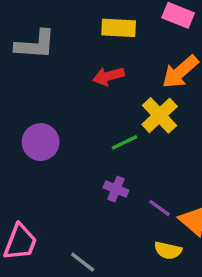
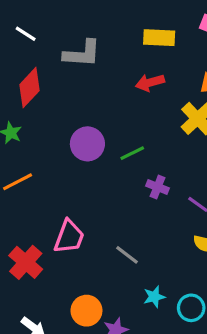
green line: (125, 142) -> (132, 153), moved

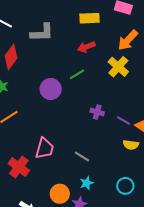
green line: (132, 153) -> (77, 74), moved
cyan star: (154, 297) -> (87, 183), moved

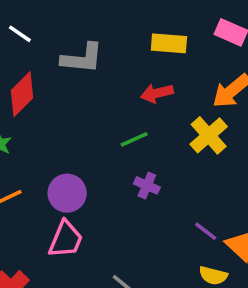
purple circle: (51, 89) -> (67, 193), moved
purple cross: (97, 112) -> (147, 185), moved
pink trapezoid: (45, 148) -> (66, 239), moved

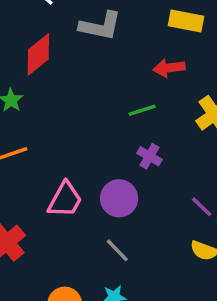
purple circle: (67, 193) -> (119, 198), moved

